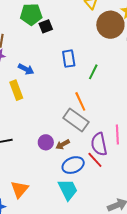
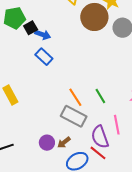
blue rectangle: (69, 59) -> (44, 57), moved, turned -30
blue arrow: (26, 69) -> (43, 35), moved
green line: (93, 72) -> (100, 96), moved, turned -49

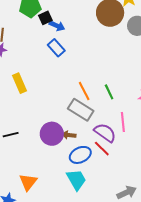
purple semicircle: (100, 137) -> (105, 133), turned 140
brown arrow: (64, 142) -> (69, 135), turned 40
purple circle: (47, 143) -> (52, 134), size x1.5

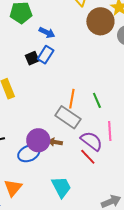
black square: (45, 18) -> (32, 58), moved
blue rectangle: (56, 48) -> (46, 55), turned 72
orange line: (84, 91) -> (72, 99), turned 36
blue ellipse: (80, 155) -> (29, 153), moved

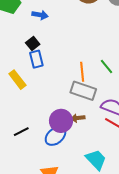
blue rectangle: (46, 55) -> (36, 59), moved, turned -30

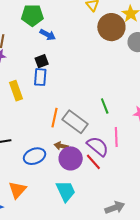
blue arrow: (40, 15) -> (48, 35), moved
orange line: (82, 72) -> (54, 118), moved
purple circle: (61, 121) -> (71, 158), moved

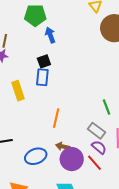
blue arrow: (48, 35) -> (50, 35), turned -140
gray rectangle: (75, 122) -> (97, 131), moved, size x0.7
purple semicircle: (98, 146) -> (99, 147), size x0.7

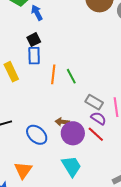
green line: (106, 107) -> (71, 76), moved
orange line: (56, 118) -> (53, 74), moved
blue ellipse: (36, 156) -> (37, 135), turned 70

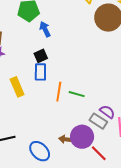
green line: (71, 76) -> (77, 94), turned -49
purple semicircle: (98, 118) -> (107, 112), moved
purple circle: (73, 133) -> (82, 137), moved

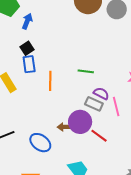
blue arrow: (45, 29) -> (27, 21), turned 56
green line: (77, 94) -> (86, 71), moved

